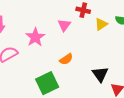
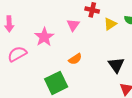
black triangle: (100, 74) -> (116, 65), moved

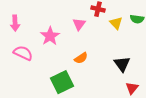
yellow triangle: (110, 24) -> (116, 23), turned -40
pink semicircle: (17, 54) -> (23, 53), turned 54

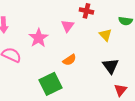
yellow triangle: (116, 23) -> (105, 35), moved

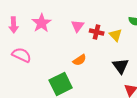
red cross: (86, 11) -> (97, 32), moved
pink star: (38, 38) -> (42, 23), moved

